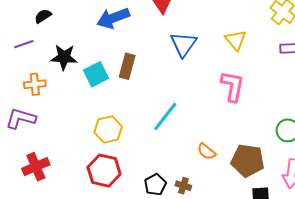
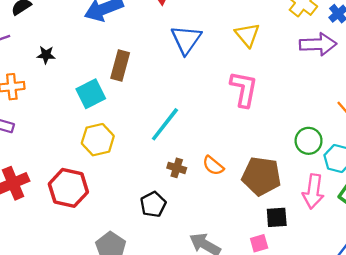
black star: (64, 57) -> (46, 55), size x0.6
cyan square: (96, 74) -> (91, 94), moved
red hexagon: (104, 171) -> (68, 188), moved
brown cross: (183, 186) -> (177, 168), moved

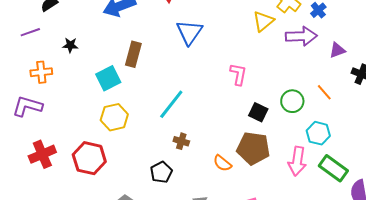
yellow triangle: (247, 35) -> (263, 21), moved, turned 30
pink L-shape: (244, 89) -> (238, 74), size x0.7
green circle: (309, 141) -> (292, 101), moved
orange semicircle: (213, 166) -> (222, 163), moved
black square: (277, 217) -> (258, 112), moved, turned 30

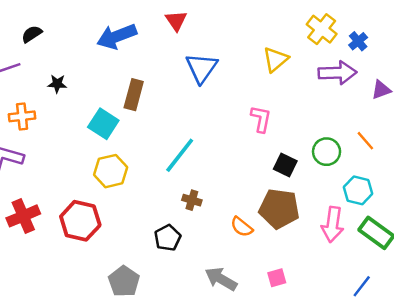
yellow triangle: (263, 21) -> (276, 59), moved
cyan square: (108, 78) -> (103, 124), turned -30

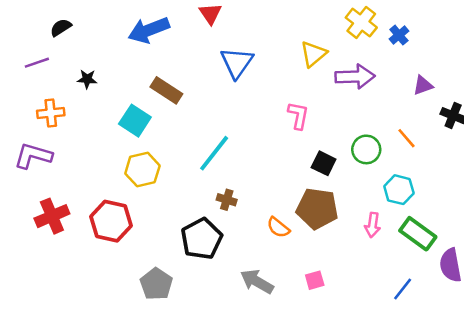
purple arrow: (337, 73) -> (355, 77), moved
brown rectangle: (134, 95) -> (166, 90), turned -72
pink arrow: (333, 224) -> (373, 225), size x0.7
black pentagon: (168, 238) -> (202, 239), size x1.5

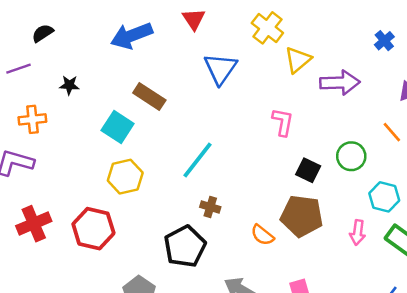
yellow cross: (361, 22) -> (267, 28), moved
orange line: (406, 138) -> (392, 132), moved

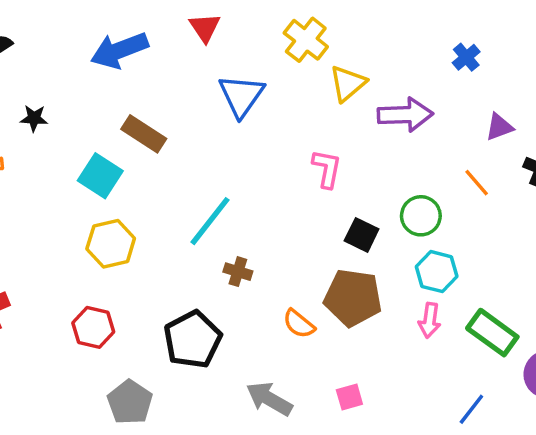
cyan hexagon: (384, 197) -> (437, 272), moved
brown cross: (210, 207) -> (238, 272), moved
red hexagon: (93, 229) -> (93, 327), moved, size x0.7

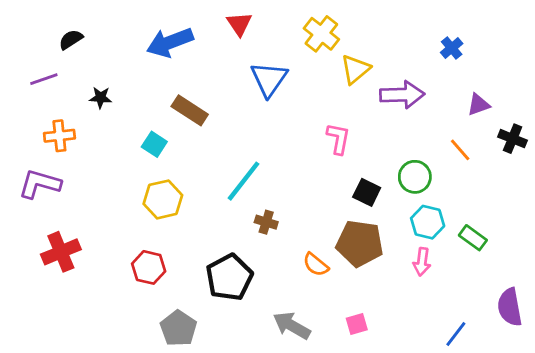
cyan square: (100, 176) -> (154, 144), size x0.7
green rectangle: (492, 333) -> (473, 238), moved, size x0.7

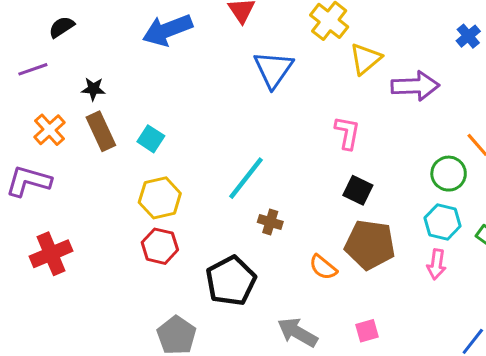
brown rectangle: (190, 110) -> (101, 131), moved, turned 32
orange cross: (59, 136) -> (50, 130), turned -36
green circle: (415, 177) -> (449, 174), moved
black square: (367, 192) -> (358, 190), moved
red hexagon: (149, 267) -> (160, 246), moved

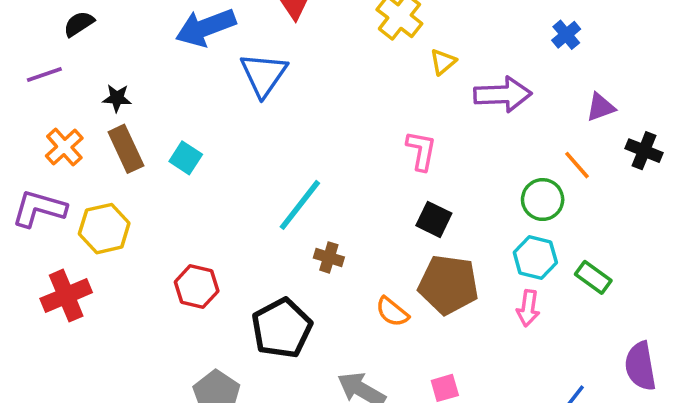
yellow triangle: (365, 59) -> (443, 62), size x0.7
blue triangle: (273, 69) -> (264, 75), moved
yellow hexagon: (160, 198) -> (104, 229), moved

